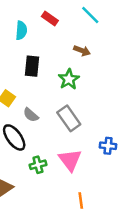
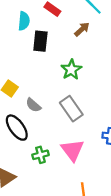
brown arrow: (82, 51) -> (82, 29), moved, turned -63
black rectangle: (32, 66) -> (40, 41), moved

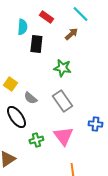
green star: (71, 70) -> (62, 68), turned -30

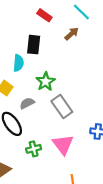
cyan semicircle: (22, 27) -> (18, 63), moved
green star: (62, 68) -> (46, 82), moved, turned 30
gray semicircle: (30, 98) -> (27, 103), turned 112

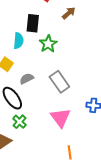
green star: (46, 82) -> (48, 44), moved
green cross: (34, 149) -> (19, 122), moved, turned -32

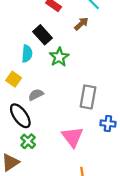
black rectangle: (33, 23) -> (42, 35), turned -48
gray rectangle: (59, 82) -> (88, 97), moved, turned 45

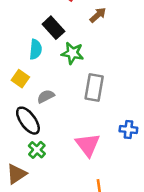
green star: (59, 57) -> (72, 53), turned -30
gray rectangle: (88, 97) -> (94, 87), moved

